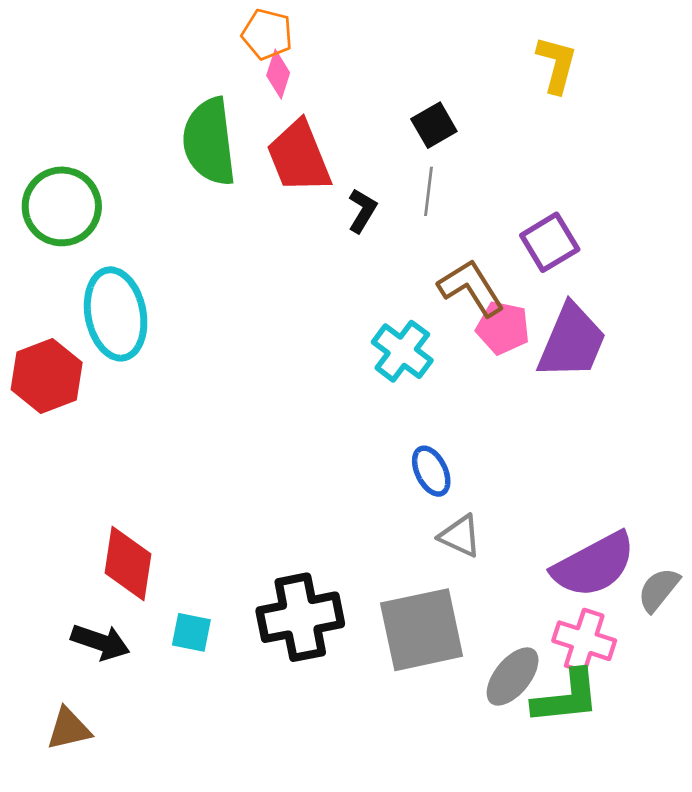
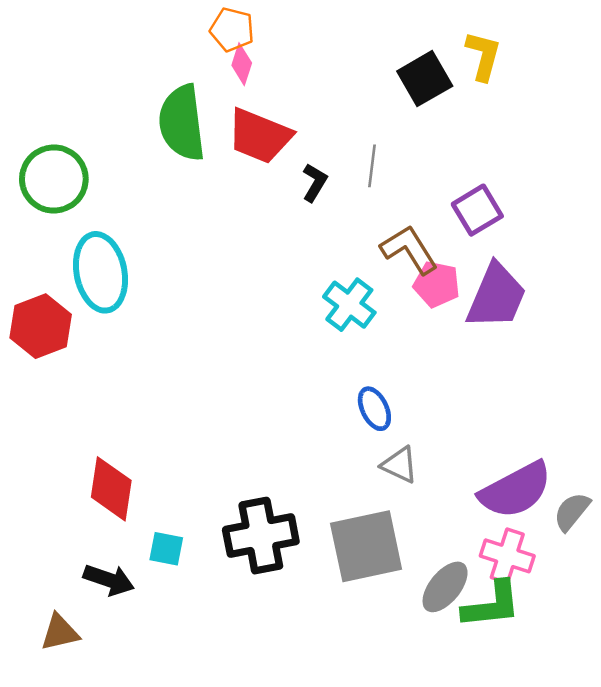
black square: (434, 125) -> (425, 79), moved, size x1.4
red trapezoid: (299, 157) -> (260, 136), turned -46
black arrow: (100, 642) -> (109, 580), moved

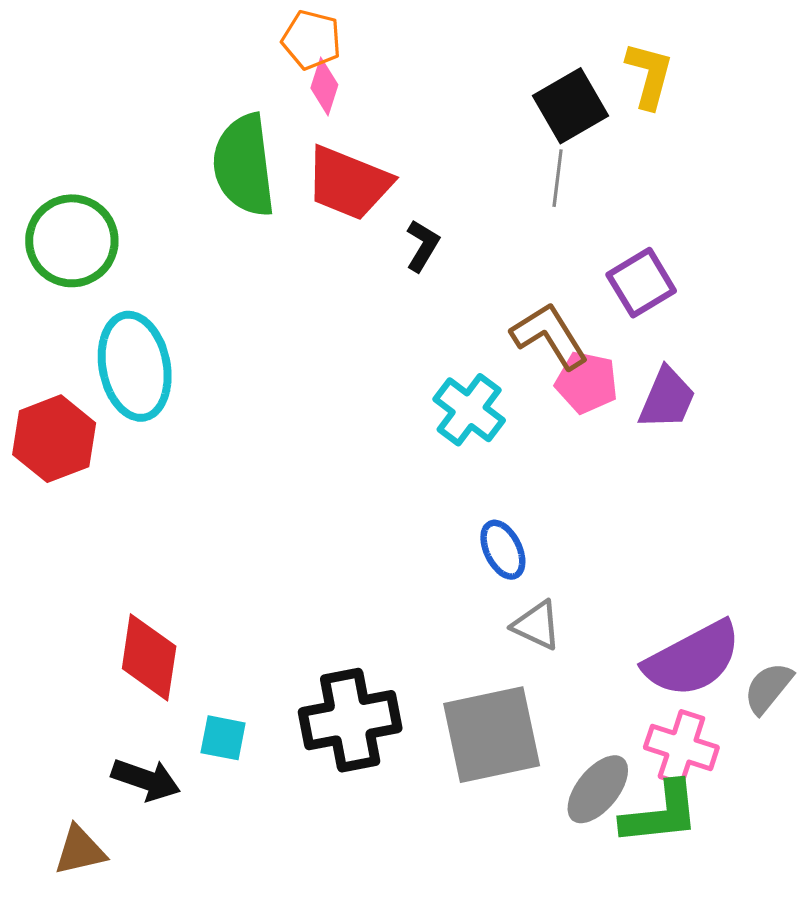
gray line: (372, 166) -> (558, 178), moved
purple trapezoid: (496, 296) -> (667, 398), size x0.7

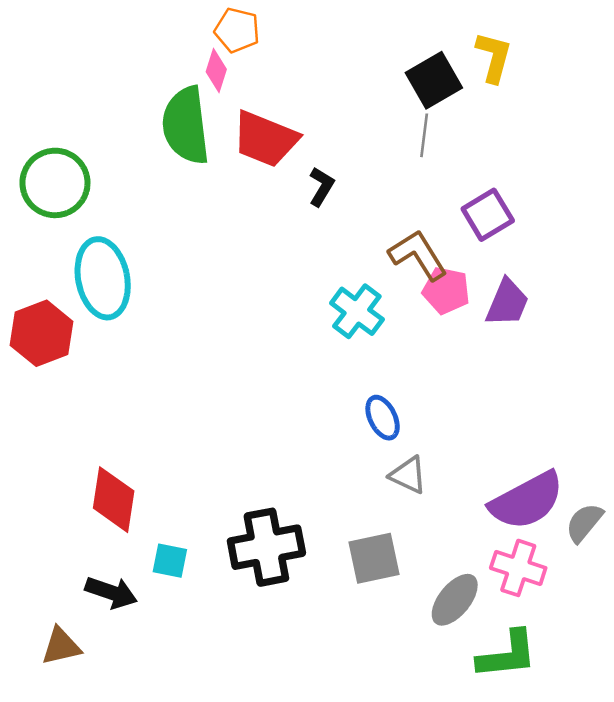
pink diamond: (324, 86) -> (216, 70), moved
gray square: (492, 735) -> (374, 558), size x0.7
green L-shape: (661, 813) -> (507, 655), moved

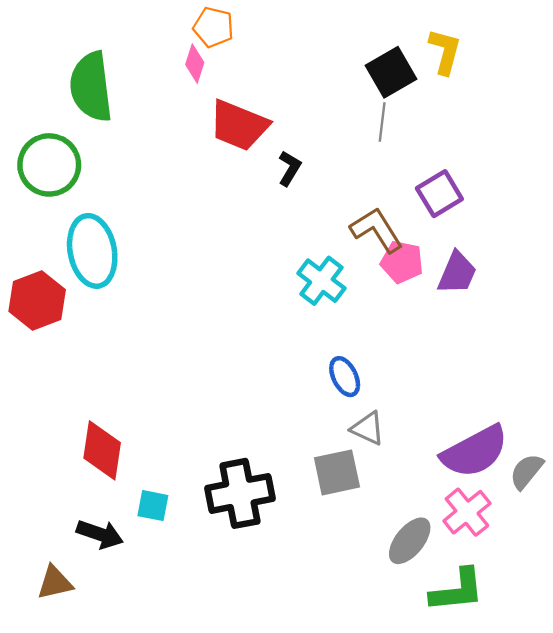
green semicircle: (186, 125) -> (91, 87), moved
gray square: (374, 558) -> (337, 472), moved
pink cross: (518, 568) -> (467, 512), turned 33

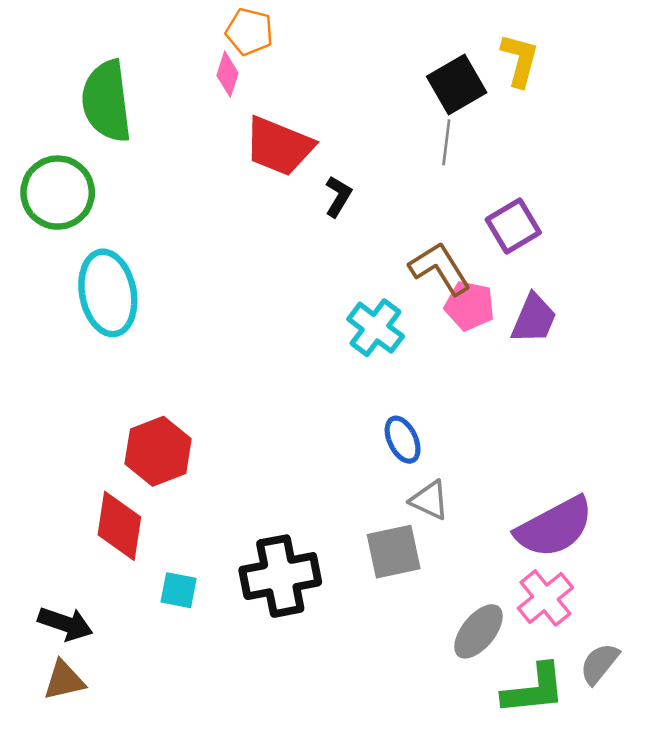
red hexagon: (37, 301) -> (158, 451), moved
gray semicircle: (526, 471) -> (599, 664), moved
black arrow: (100, 534) -> (65, 624), moved

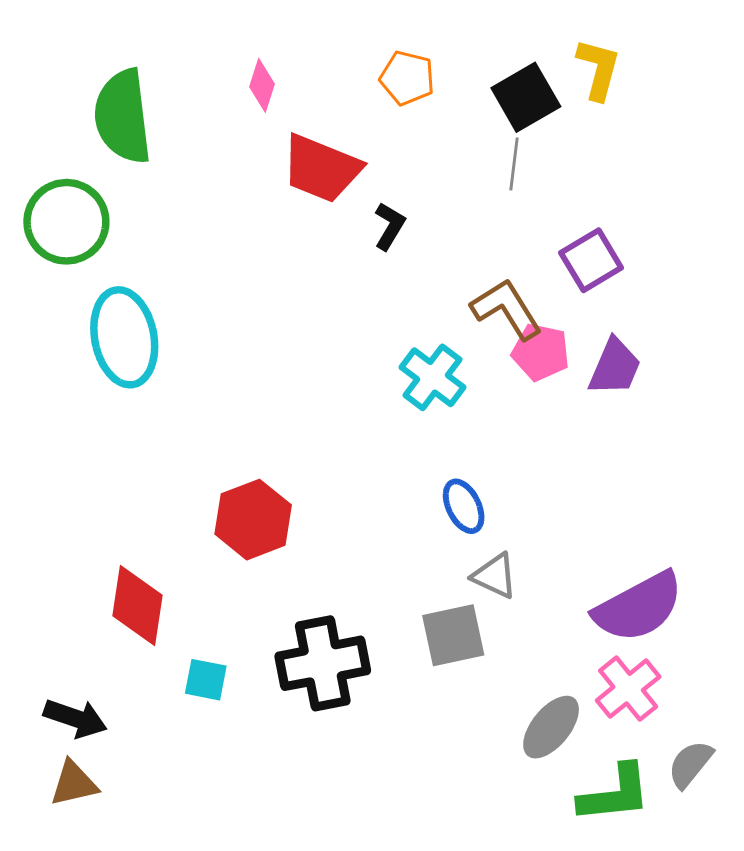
orange pentagon: (249, 32) -> (407, 78), moved
red hexagon: (158, 451) -> (253, 520), moved

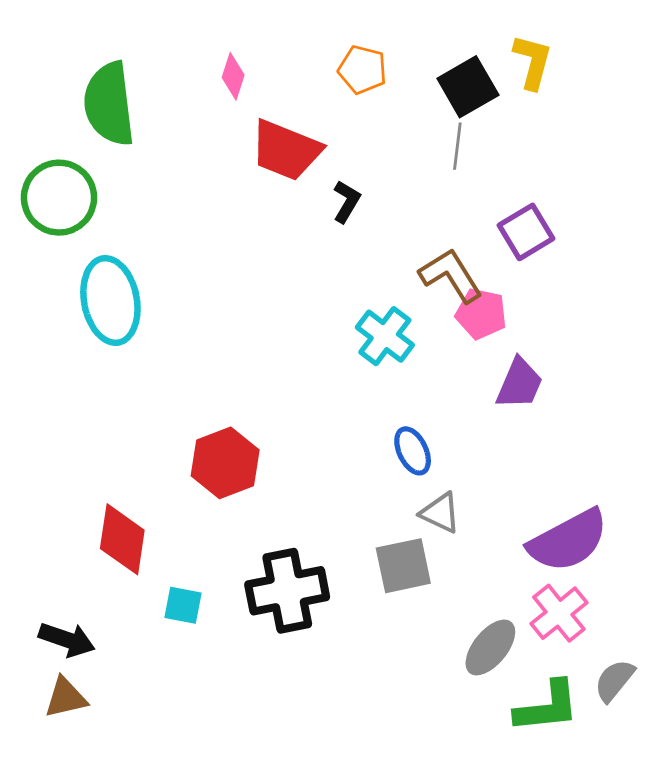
purple trapezoid: (615, 367) -> (519, 384), moved

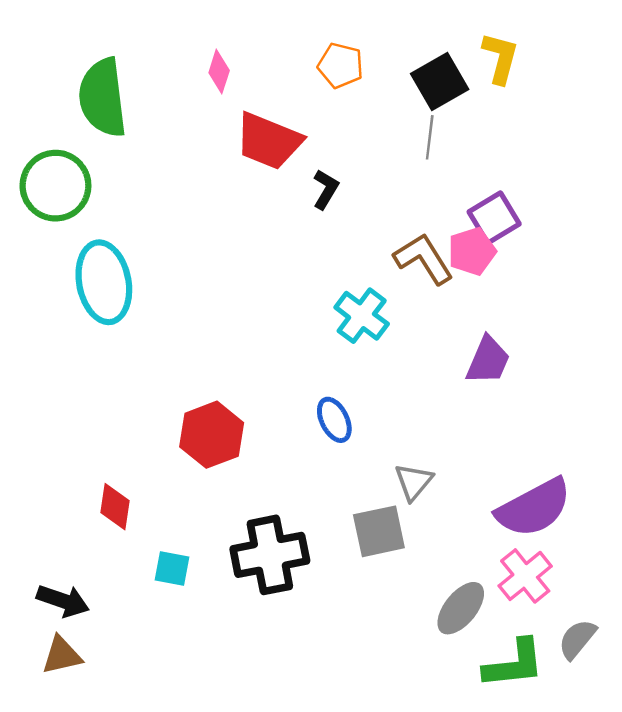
pink pentagon: (481, 314) -> (472, 251), moved, turned -30
blue ellipse: (413, 451) -> (334, 420), moved
gray triangle: (440, 513) -> (414, 482), turned 45
red diamond: (122, 539) -> (115, 507), size x0.7

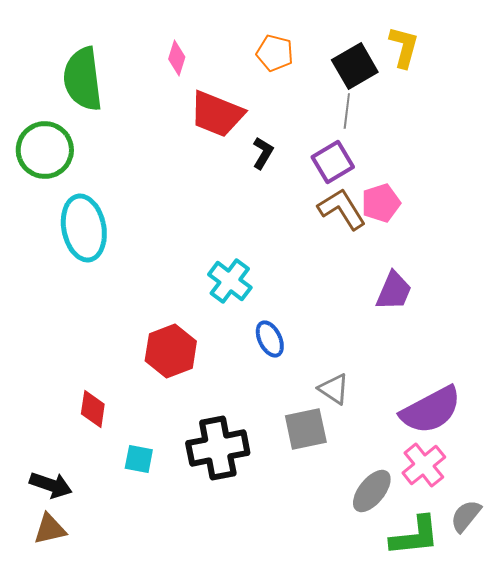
purple square: (494, 218) -> (333, 162), moved
cyan cross: (362, 316) -> (230, 281), moved
gray triangle: (414, 482) -> (334, 389), turned -36

